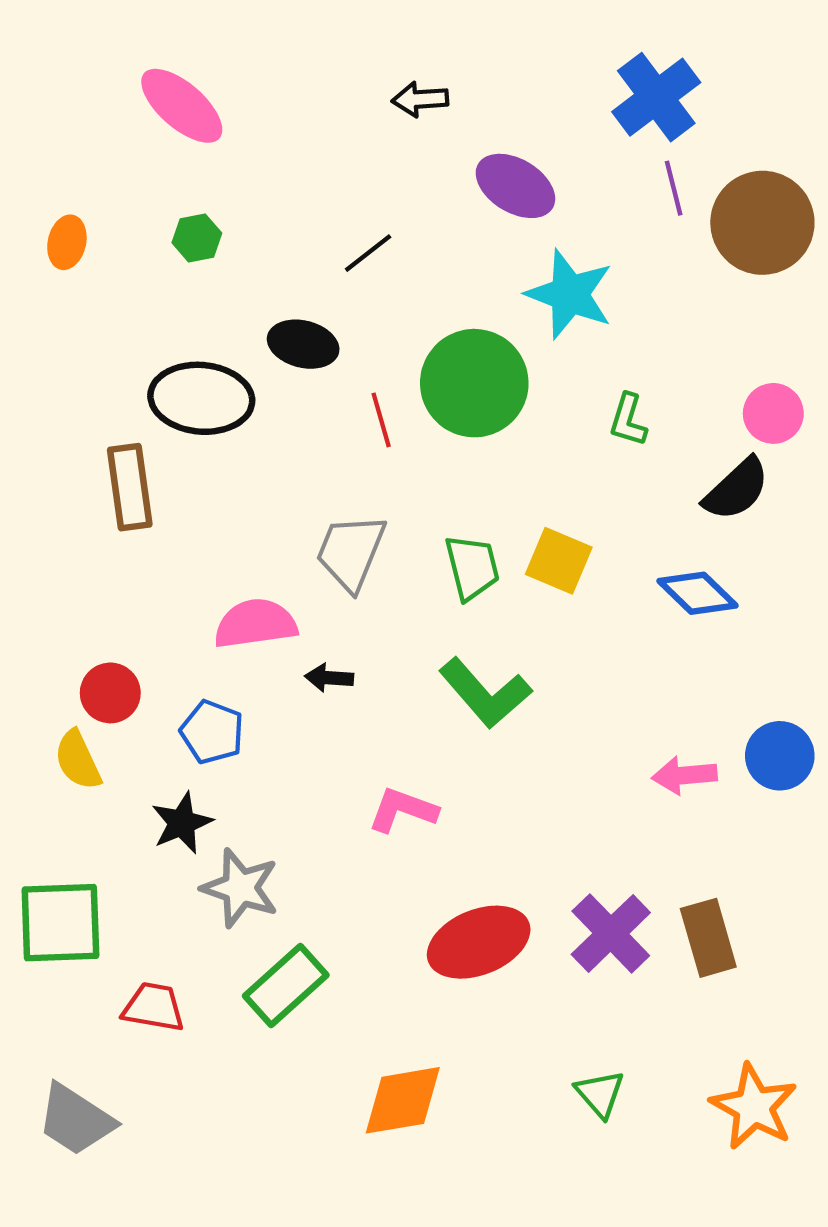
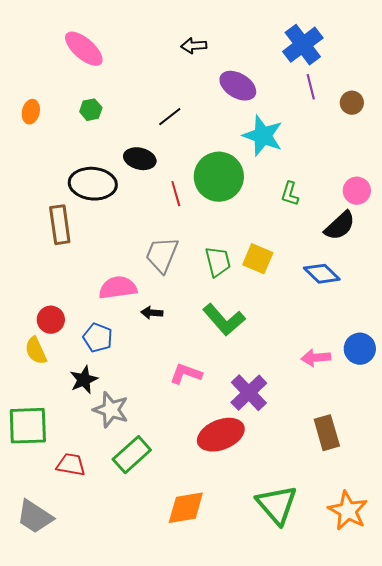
brown circle: (762, 223) -> (352, 103), size x0.5
purple cross: (611, 933) -> (249, 393), moved
green triangle: (600, 1094) -> (277, 505), size x1.8

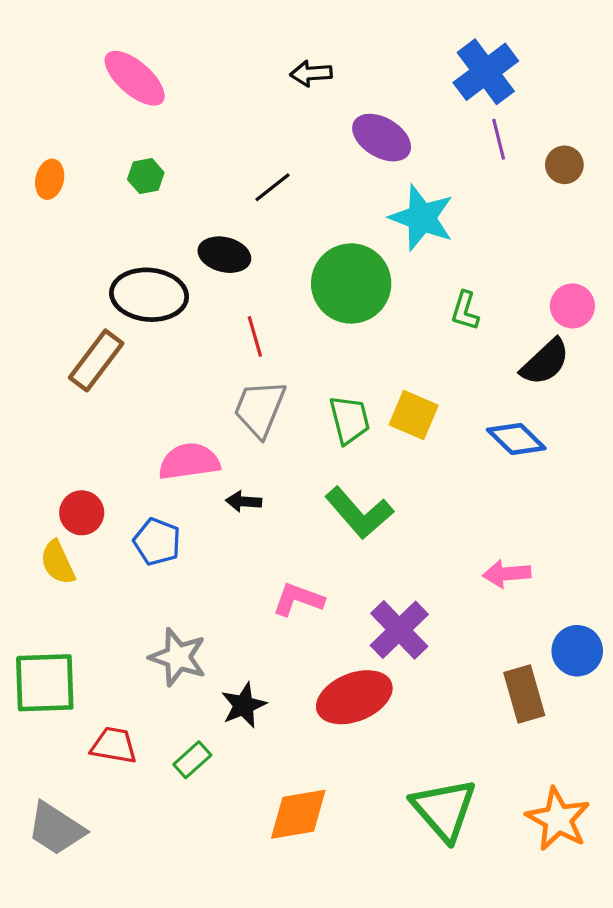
red line: (176, 194) -> (255, 336), moved
brown rectangle: (60, 225) -> (96, 360), turned 45
blue circle: (360, 349) -> (577, 651), moved
black star: (84, 380) -> (244, 705), moved
green rectangle: (132, 455) -> (192, 760), moved, size x0.6

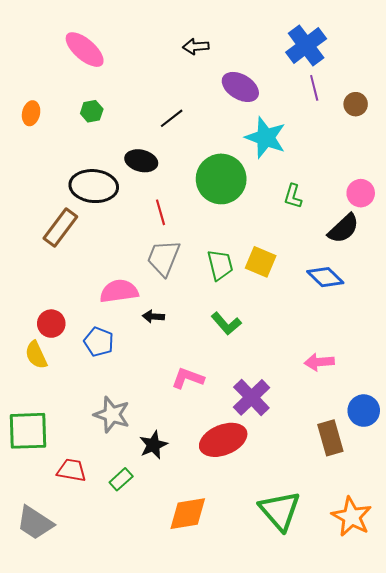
green L-shape: (359, 513) -> (226, 324), size x0.7

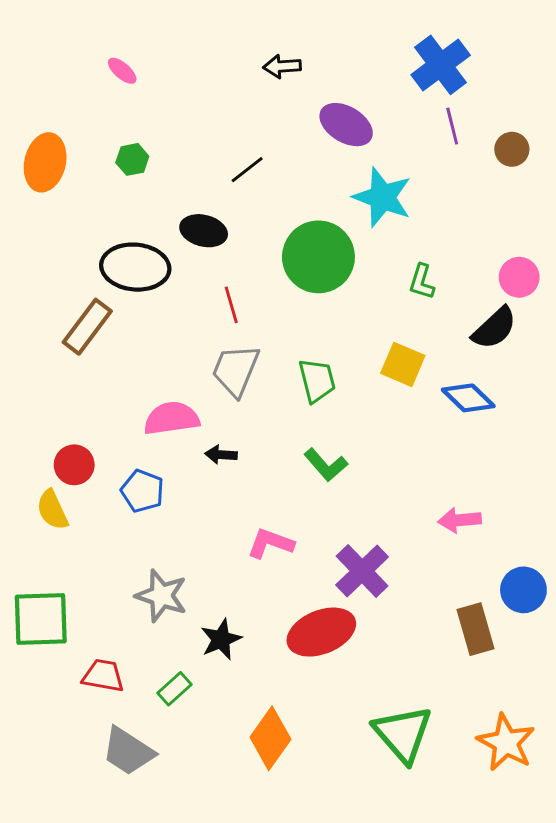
pink ellipse: (85, 50) -> (122, 71), size x0.5
orange ellipse: (31, 113) -> (45, 162), size x1.6
yellow square: (261, 262) -> (403, 364), moved
orange diamond: (188, 514) -> (270, 738), turned -45
gray trapezoid: (35, 523) -> (128, 751), moved

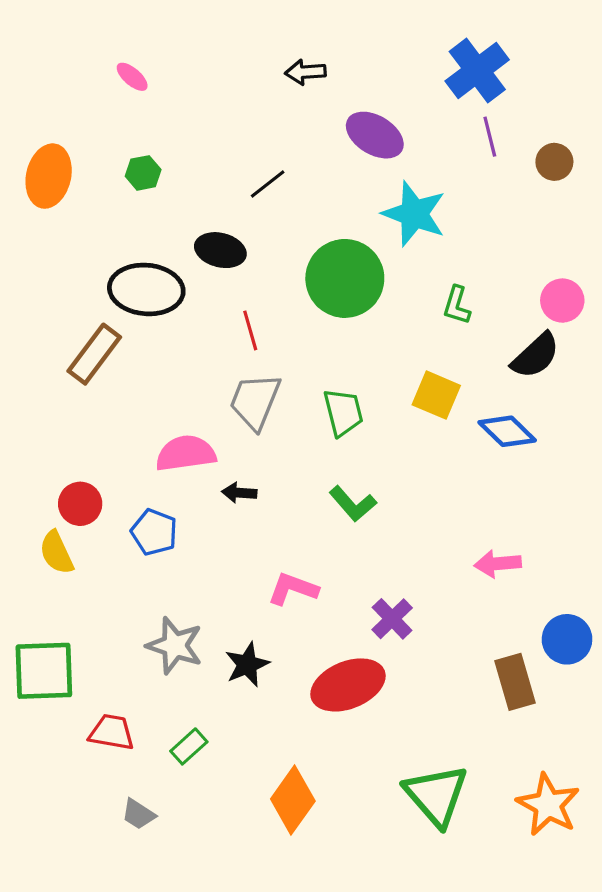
purple cross: (362, 571) -> (392, 619), size x0.7
black star: (221, 639) -> (247, 665), moved
gray trapezoid: (128, 751) -> (138, 814), size x0.6

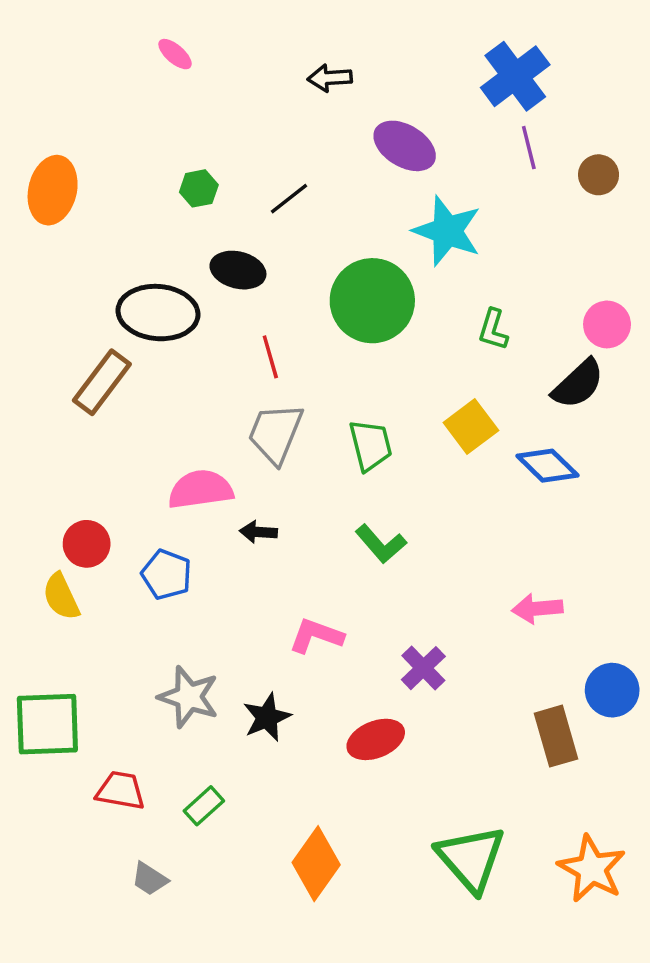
pink ellipse: (132, 77) -> (175, 54), moved
green hexagon: (143, 173) -> (199, 188), moved
yellow square: (436, 395) -> (471, 427), turned 30
red ellipse: (348, 685) -> (376, 739), size x0.7

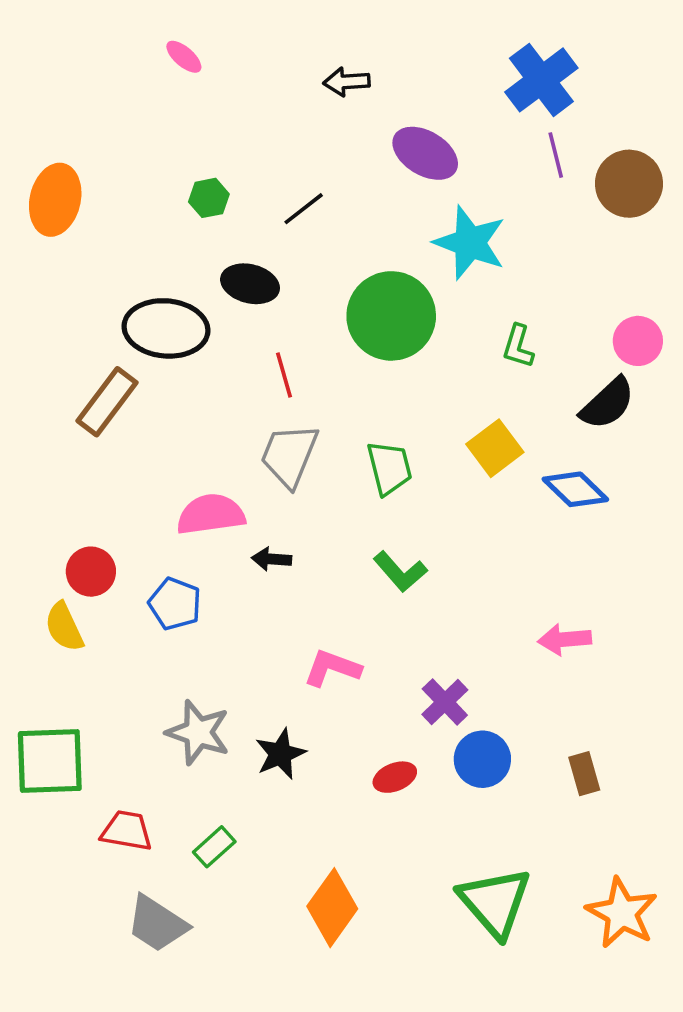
brown circle: (599, 175) -> (629, 184), size x1.6
blue circle: (612, 690) -> (482, 759), moved
brown rectangle: (556, 736) -> (584, 774), size x0.7
red ellipse: (376, 739) -> (395, 777), size x0.7
gray trapezoid: (150, 879) -> (157, 924), size x1.6

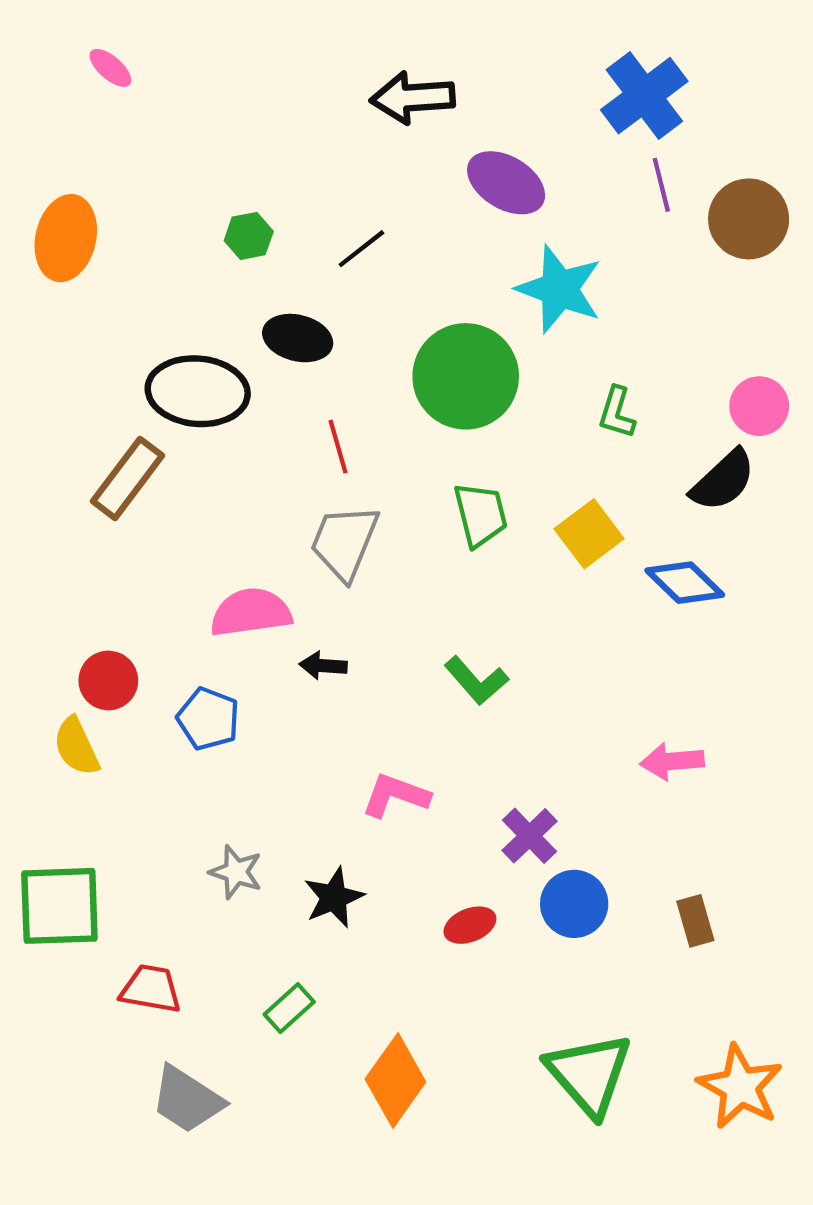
pink ellipse: (184, 57) -> (110, 68), moved
black arrow: (347, 82) -> (412, 98), size x1.5
green trapezoid: (389, 468) -> (481, 515), moved
gray star: (198, 732) -> (236, 872), size x0.7
green rectangle: (214, 847) -> (289, 1008), moved

